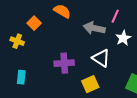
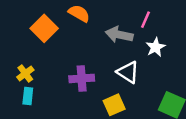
orange square: (34, 23) -> (44, 28), size x1.5
yellow cross: (17, 41) -> (25, 73), moved, turned 32

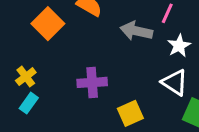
white triangle: (128, 72) -> (175, 82), moved
cyan rectangle: (28, 96) -> (29, 103), turned 30

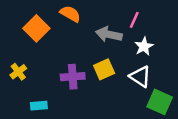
cyan rectangle: (29, 103) -> (39, 106), moved, turned 49
yellow square: (130, 113) -> (104, 69), moved

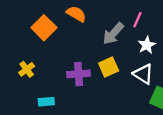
gray arrow: (109, 34) -> (113, 34), turned -60

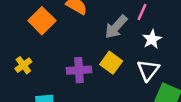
yellow square: (109, 67) -> (111, 63), turned -30
white triangle: (143, 74) -> (148, 70), turned 35

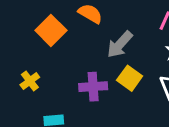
gray arrow: (116, 27) -> (120, 44), moved

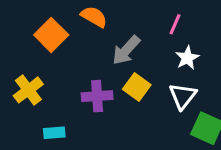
yellow cross: (30, 81) -> (28, 90), size x1.4

